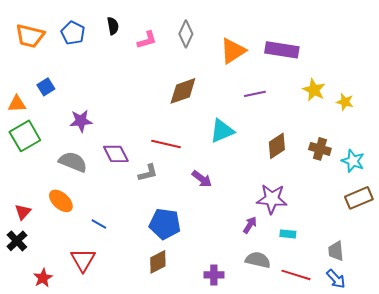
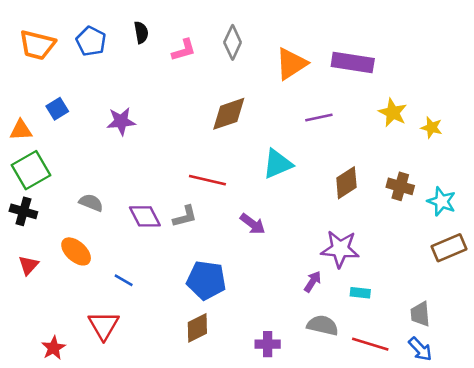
purple star: (81, 121) -> (121, 121), moved
purple diamond: (116, 154) -> (145, 216), moved
gray semicircle: (73, 162) -> (91, 203), size x0.7
black cross: (17, 241) -> (23, 211), moved, turned -30

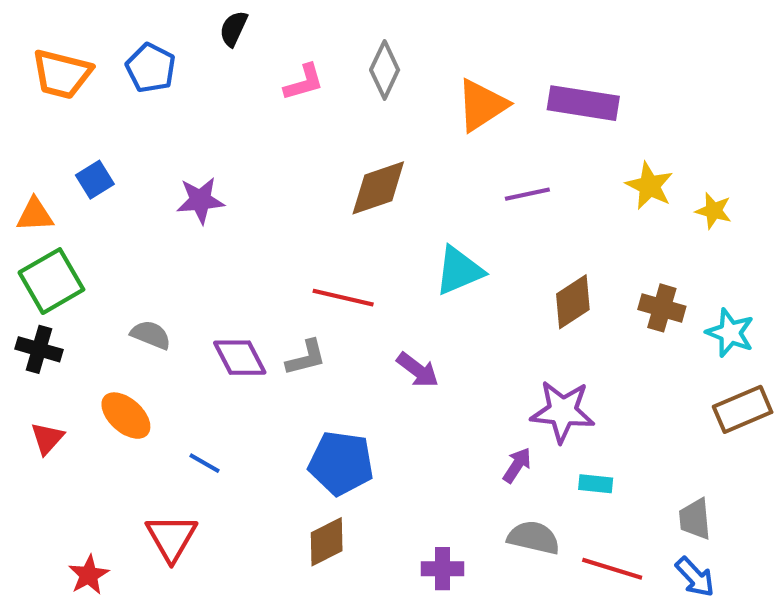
black semicircle: (141, 32) -> (234, 29), moved, turned -145

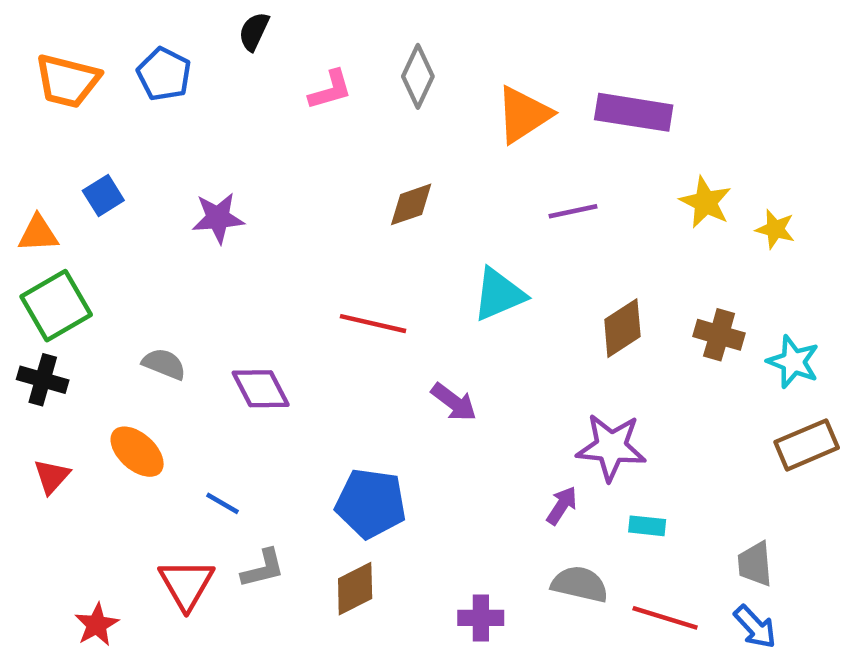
brown diamond: (378, 188) -> (411, 204), size x0.7
gray L-shape: (306, 358) -> (263, 568), moved

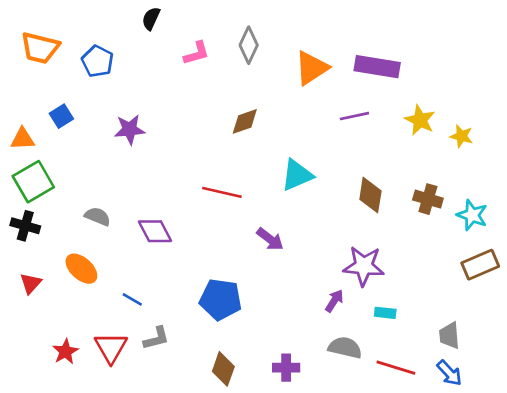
blue pentagon: (164, 74) -> (98, 61), moved
purple line: (573, 211) -> (354, 116), moved
brown diamond: (622, 328) -> (370, 195), turned -48
brown diamond: (355, 589) -> (223, 369), moved, turned -44
red star: (97, 625) -> (65, 352), moved

